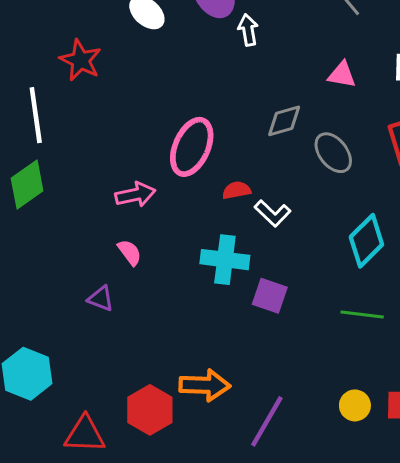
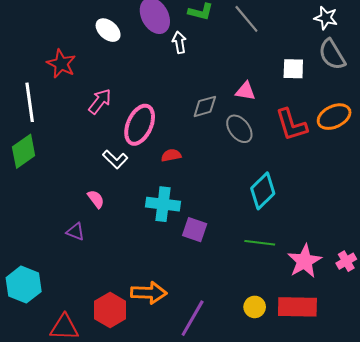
pink triangle: (342, 75) -> (245, 91), moved
pink arrow: (135, 195) -> (100, 101), moved, turned -40
white L-shape: (273, 213) -> (115, 159), moved

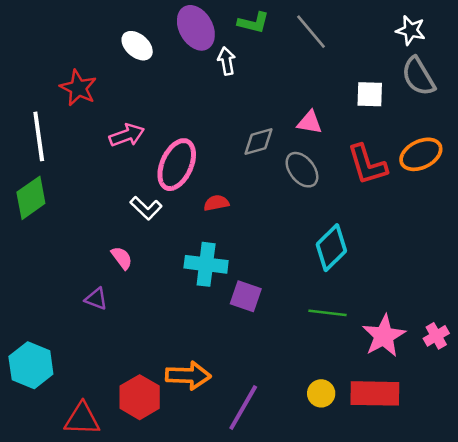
pink arrow: (100, 101) -> (127, 135), turned 32

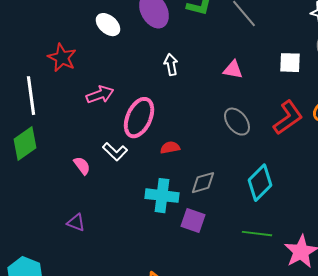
white arrow: (227, 61) -> (171, 65), moved
pink triangle: (310, 122) -> (233, 70), moved
gray diamond: (259, 142) -> (203, 183), moved
red L-shape: (367, 165) -> (288, 118), turned -108
pink semicircle: (122, 258) -> (82, 166), moved

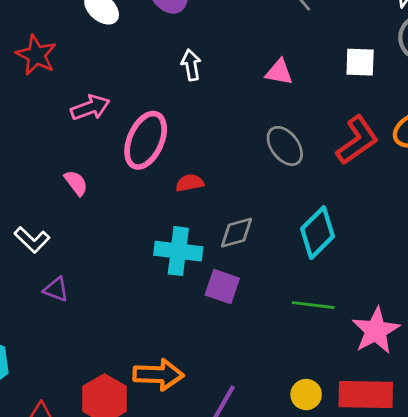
white L-shape: (115, 152) -> (32, 240), moved
pink semicircle: (82, 166) -> (76, 183), moved

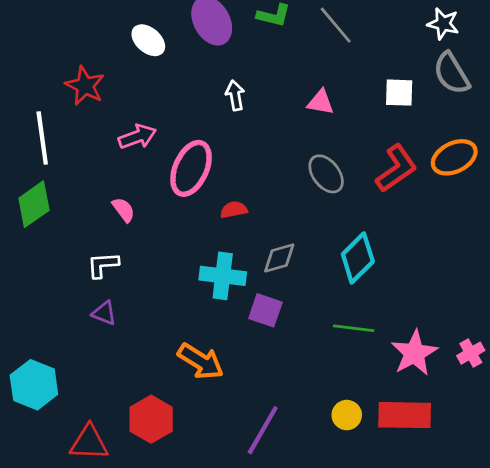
white L-shape: (32, 240) -> (103, 265), moved, turned 132
orange arrow: (158, 375) -> (201, 361), moved, turned 30

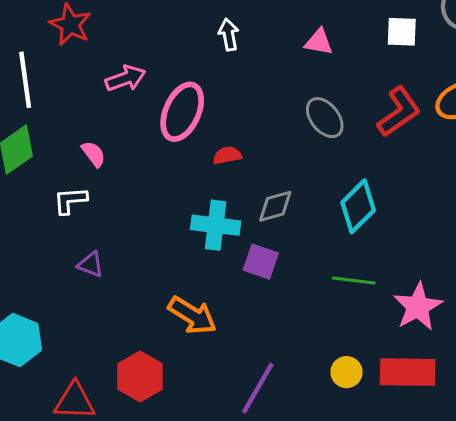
pink semicircle: (124, 210) -> (93, 154), moved
white L-shape: (103, 265) -> (70, 200), moved

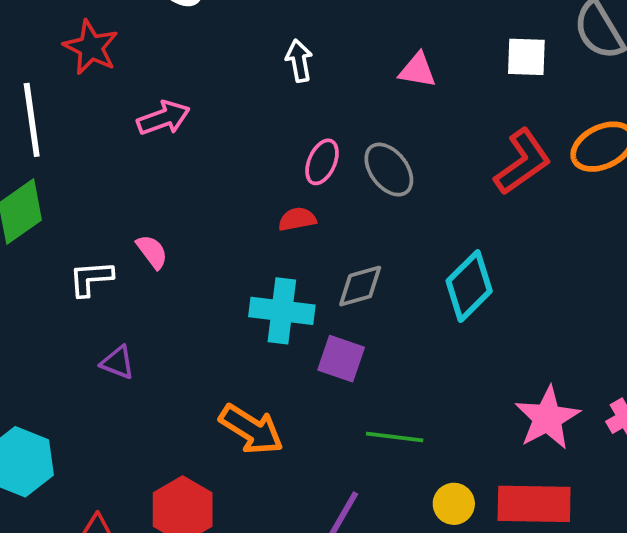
pink ellipse: (182, 112) -> (322, 162), moved, size x0.6
gray ellipse: (325, 118) -> (389, 170), moved
pink semicircle: (93, 154) -> (152, 252), moved
green line: (354, 280) -> (395, 437), moved

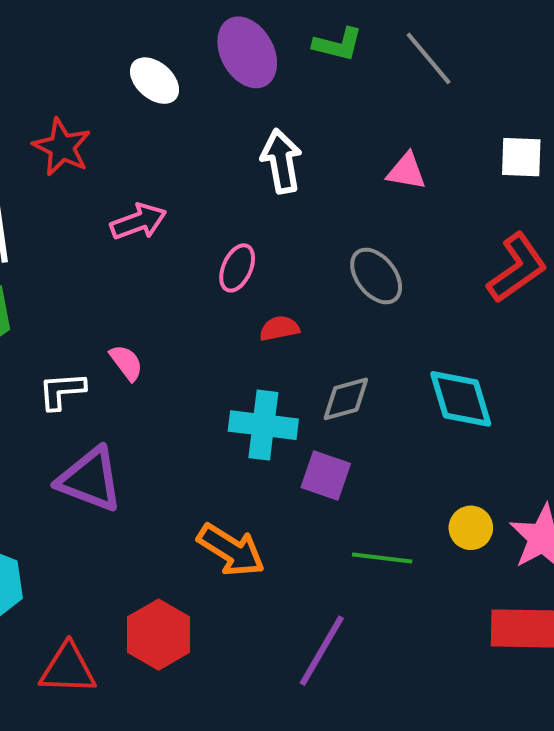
white arrow: (299, 61) -> (281, 161), size x1.4
pink ellipse: (322, 162) -> (237, 268), moved
cyan diamond: (469, 286) -> (461, 399), turned -62
purple triangle: (118, 362) -> (90, 479), size x1.8
yellow circle: (454, 504) -> (471, 528), moved

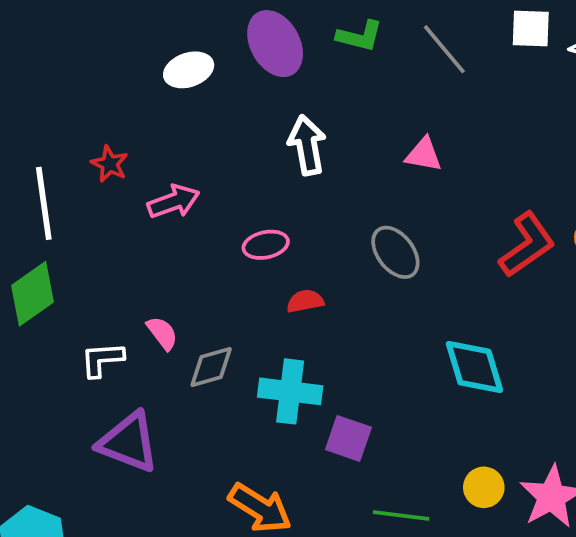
white ellipse: (155, 81) -> (189, 70), turned -60
red star: (62, 147) -> (110, 164), moved, size x0.7
white square: (521, 157) -> (531, 29), moved
pink ellipse: (237, 268) -> (266, 245), turned 54
gray diamond: (346, 399) -> (211, 367), moved

